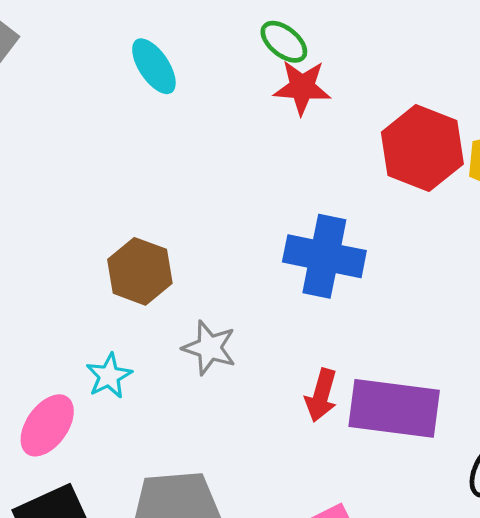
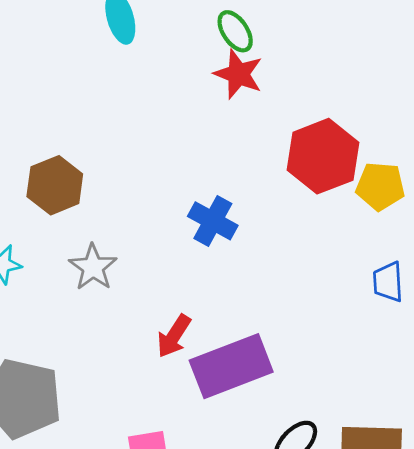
blue cross: (324, 256) -> (213, 221), size x0.7
purple rectangle: (394, 408) -> (231, 366), turned -46

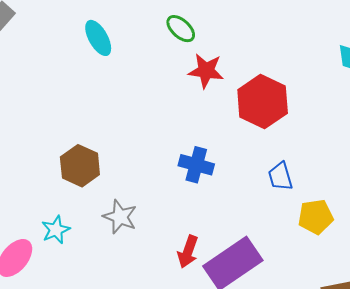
red star: (238, 74) -> (206, 71), moved
yellow pentagon: (380, 186) -> (316, 217), moved
blue trapezoid: (388, 282) -> (280, 176), moved

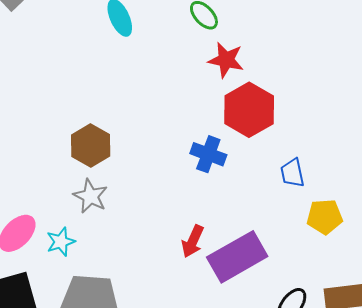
red hexagon: (263, 102) -> (249, 110), moved
gray star: (120, 217) -> (90, 196), moved
cyan star: (56, 230) -> (61, 242), moved

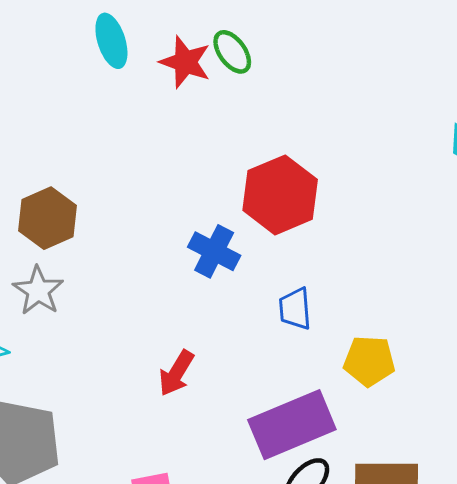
red star: (226, 60) -> (185, 62), moved
blue trapezoid: (292, 173) -> (295, 309), moved
purple rectangle: (237, 257) -> (292, 425), moved

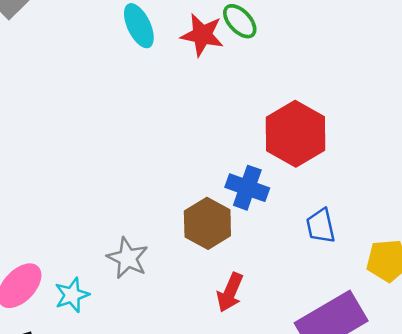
brown hexagon: (47, 218) -> (207, 223), moved
gray star: (38, 291) -> (128, 258), moved

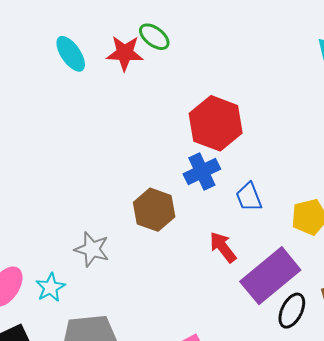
blue cross: (247, 188) -> (202, 171), moved, turned -36
red arrow: (230, 292) -> (223, 247), moved, turned 128

